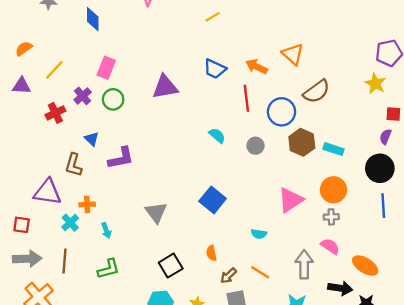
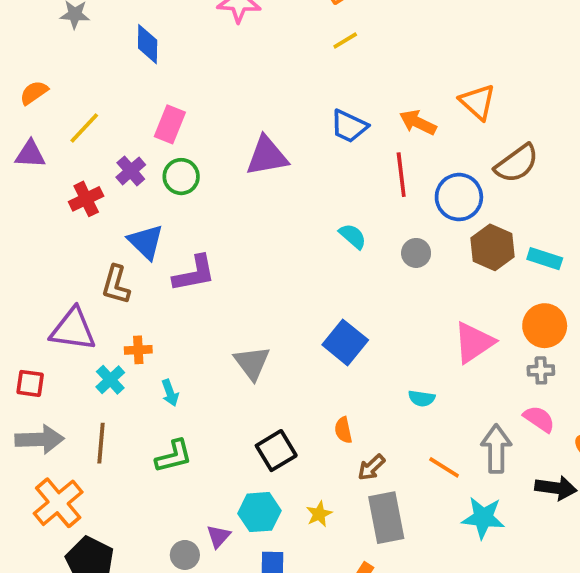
blue triangle: (92, 139) -> (146, 242), size x1.5
orange line: (260, 272) -> (444, 467), moved

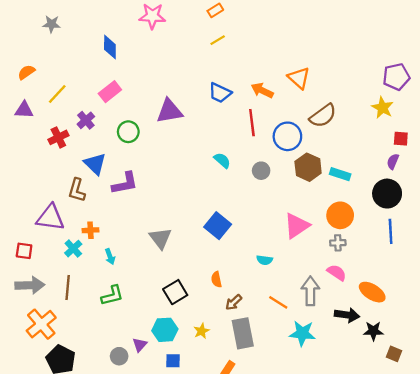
blue diamond: (148, 44) -> (110, 47), moved
pink rectangle: (170, 124) -> (110, 92), turned 30
green circle: (181, 177) -> (128, 132), moved

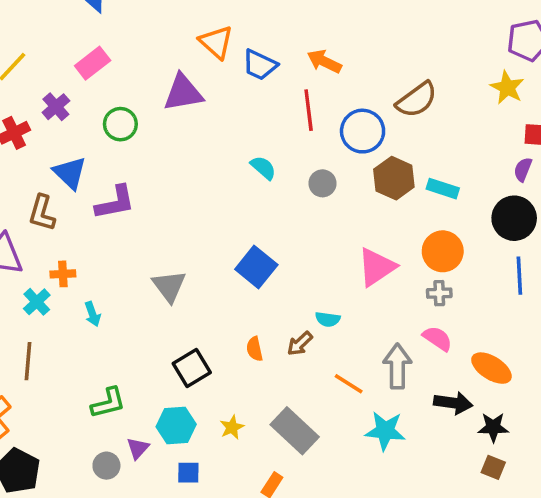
orange triangle: (299, 78) -> (216, 42), moved
green L-shape: (112, 295) -> (108, 403), moved
brown arrow: (234, 302) -> (300, 344), moved
gray rectangle: (243, 333) -> (295, 431), turned -36
brown square: (394, 354) -> (493, 467), moved

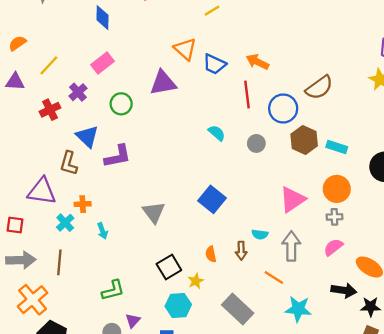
pink semicircle: (437, 338) -> (333, 247), turned -72
brown arrow: (300, 344) -> (241, 251), turned -48
gray arrow: (397, 366) -> (291, 246), moved
cyan hexagon: (176, 426) -> (178, 305), moved
yellow star: (232, 427) -> (196, 281), moved

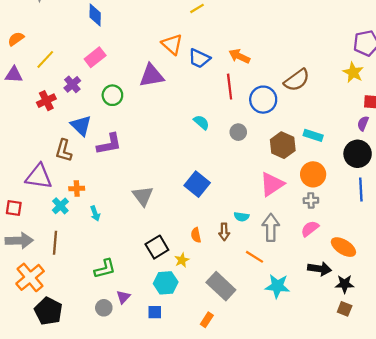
brown hexagon: (304, 140) -> (283, 145), moved

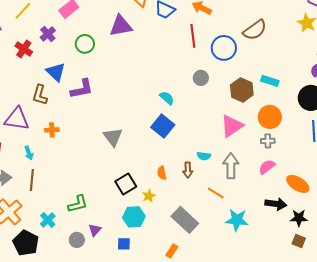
red cross: (46, 101) -> (24, 49), turned -30
cyan semicircle: (201, 122) -> (167, 98), moved
cyan cross: (60, 206) -> (48, 220), moved
cyan arrow: (95, 213) -> (29, 153), moved

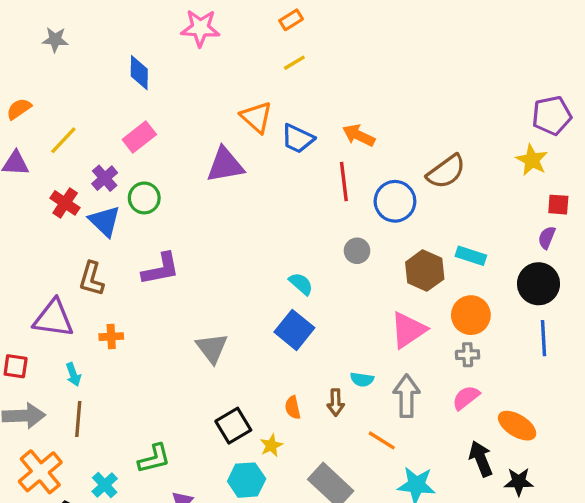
green circle: (85, 44) -> (144, 198), moved
blue triangle: (56, 72) -> (105, 221), moved
black arrow: (276, 204) -> (481, 459), turned -120

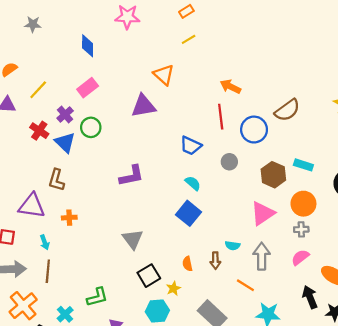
blue trapezoid: (298, 139) -> (191, 146), moved
purple L-shape: (161, 269) -> (132, 176), moved
gray triangle: (212, 348) -> (133, 239), moved

